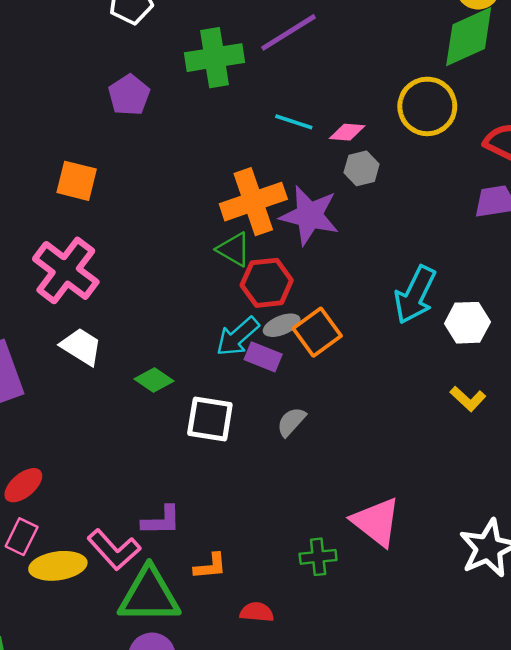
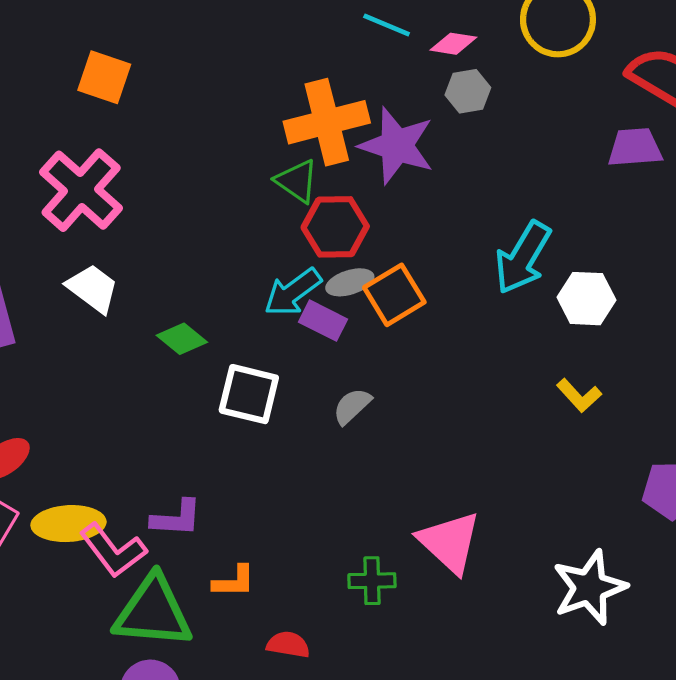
yellow ellipse: (58, 566) -> (68, 524), moved

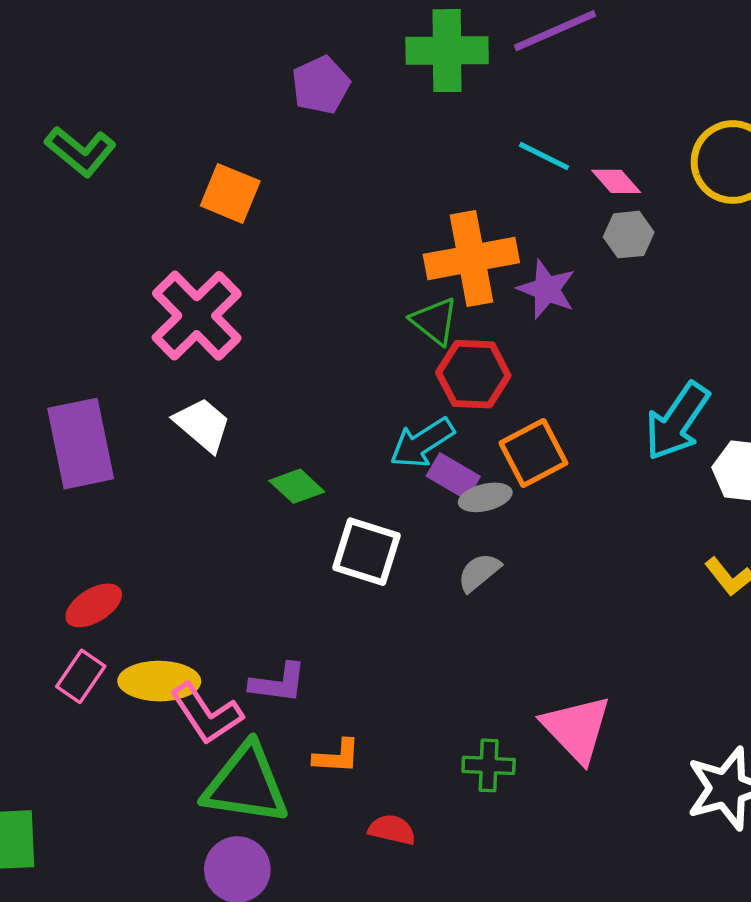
pink diamond: (453, 44) -> (616, 181), turned 36
purple star: (397, 146) -> (547, 289), size x0.7
gray ellipse: (350, 282) -> (485, 497), moved

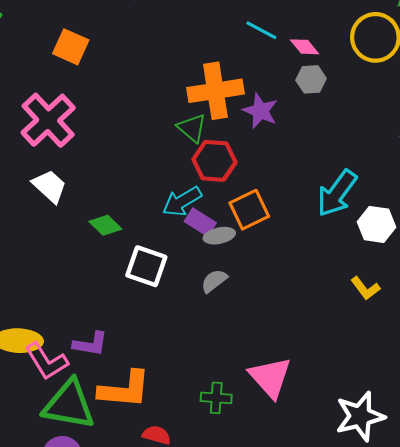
orange L-shape: (337, 756) -> (125, 390), size x1.8

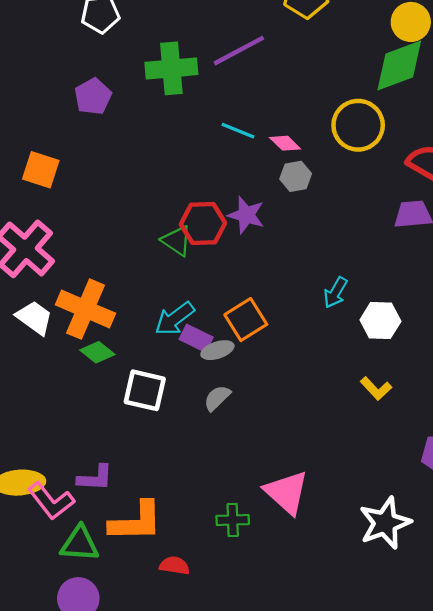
orange cross: (215, 91) -> (85, 309), moved, turned 38
red hexagon: (214, 161) -> (203, 224), moved
cyan arrow: (337, 193) -> (335, 292), size x0.6
green triangle: (69, 405) -> (80, 544), size x0.7

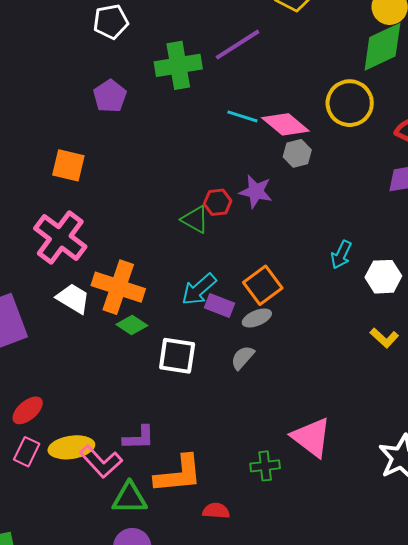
pink diamond: (285, 143) -> (285, 124), size x1.6
red hexagon: (203, 224) -> (218, 202), size x0.7
gray ellipse: (217, 350) -> (257, 318), moved

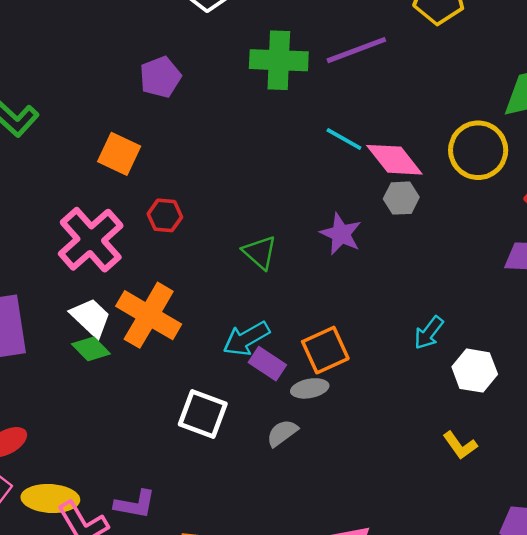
purple pentagon: (110, 96) -> (160, 77), moved
red hexagon: (218, 202) -> (165, 215), moved
green diamond: (132, 325) -> (91, 349), moved

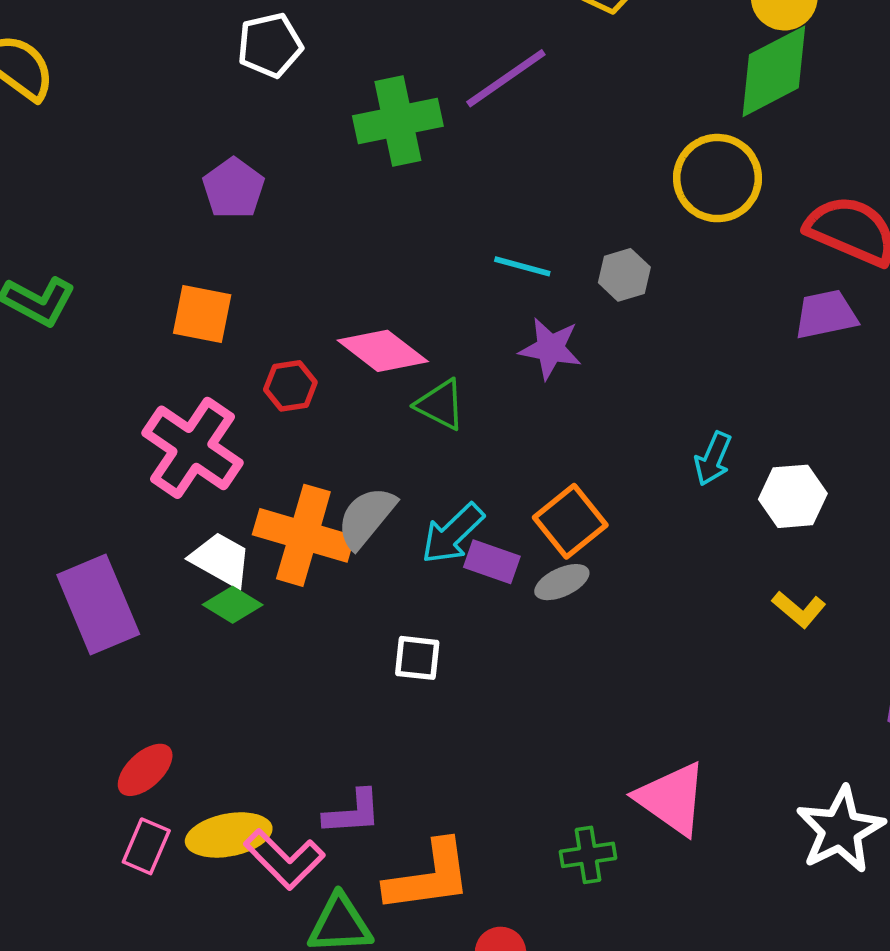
cyan line: (344, 139) -> (522, 266), moved
pink diamond: (394, 160) -> (383, 351), moved
white square: (203, 414) -> (417, 658), size x0.7
gray semicircle: (282, 433) -> (366, 517), moved, size x1.4

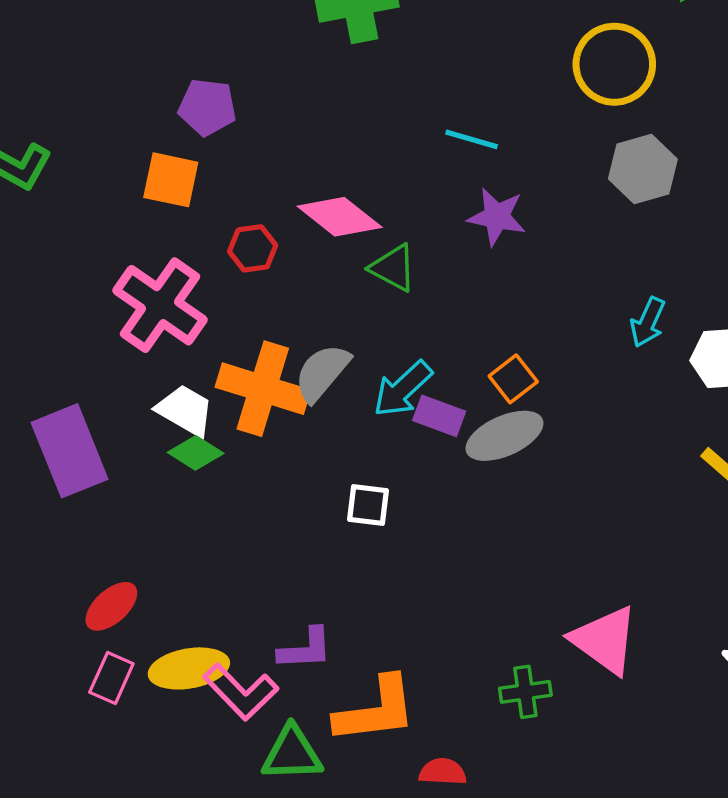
yellow circle: (717, 178) -> (614, 64), moved
purple pentagon: (233, 188) -> (207, 107), moved, turned -30
gray hexagon: (624, 275) -> (643, 169), moved, size x1.4
orange square: (570, 521) -> (513, 379), size x0.7
gray ellipse: (562, 582) -> (504, 436), size x1.5

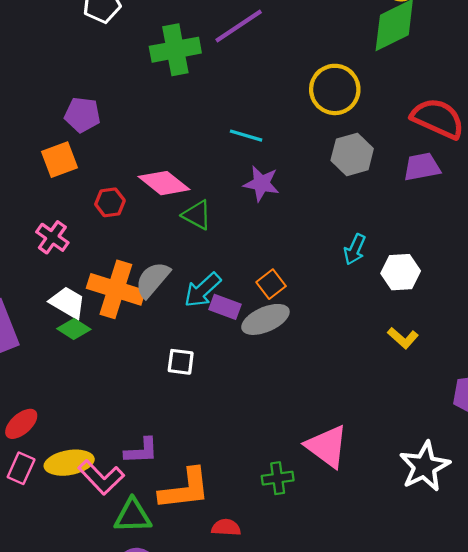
orange square: (171, 180) -> (59, 160), turned -33
pink cross: (160, 305) -> (52, 237), size x0.6

